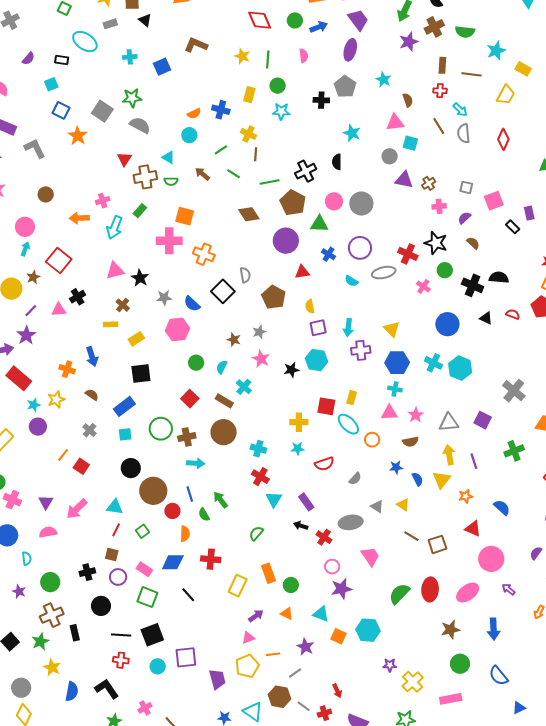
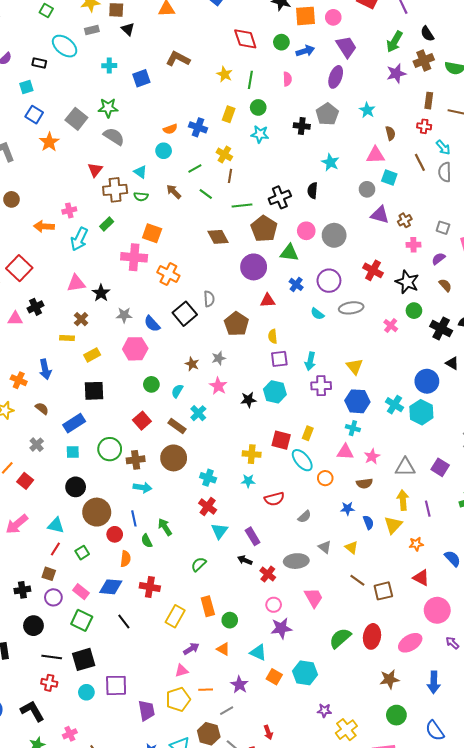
red cross: (408, 254) -> (373, 270), moved
blue circle: (447, 324) -> (427, 381), moved

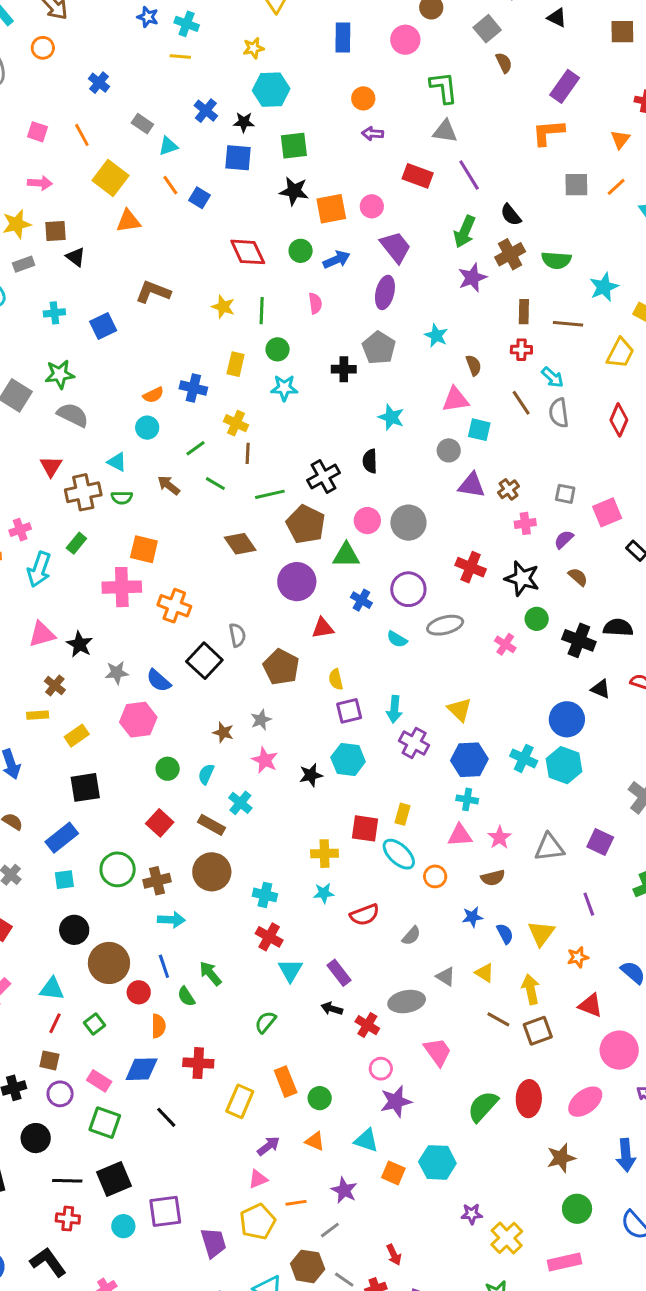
purple cross: (321, 386) -> (414, 743), turned 36
yellow arrow: (403, 500) -> (531, 989), moved

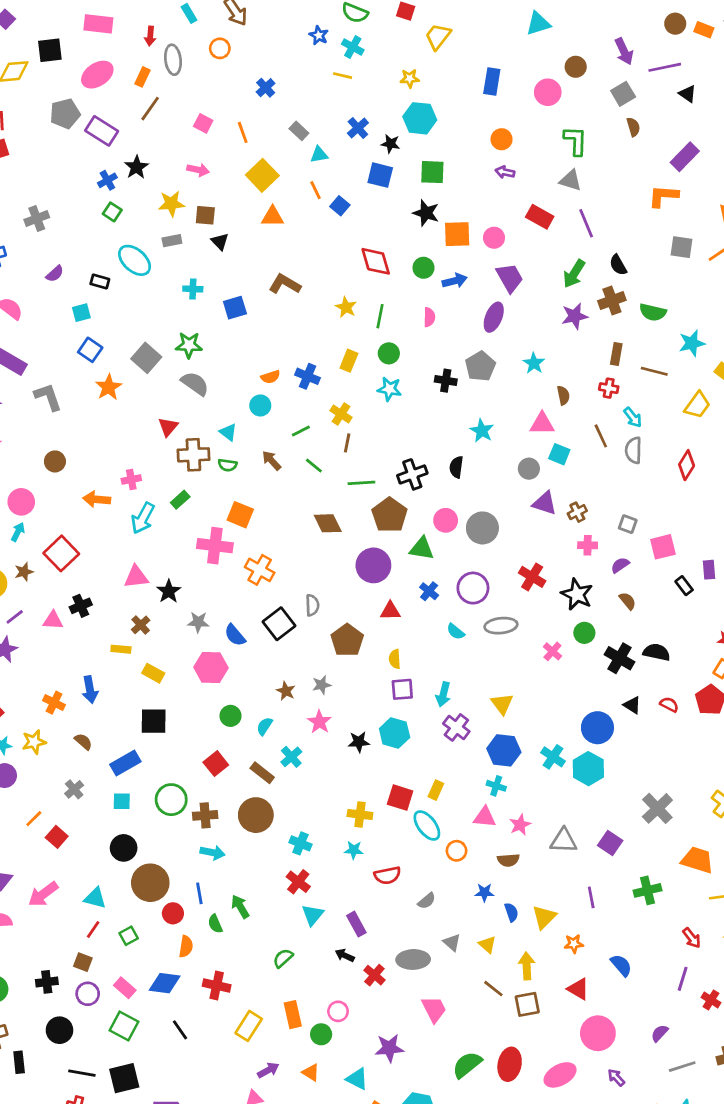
yellow rectangle: (77, 736) -> (153, 673), turned 55
pink circle: (381, 1069) -> (338, 1011), moved

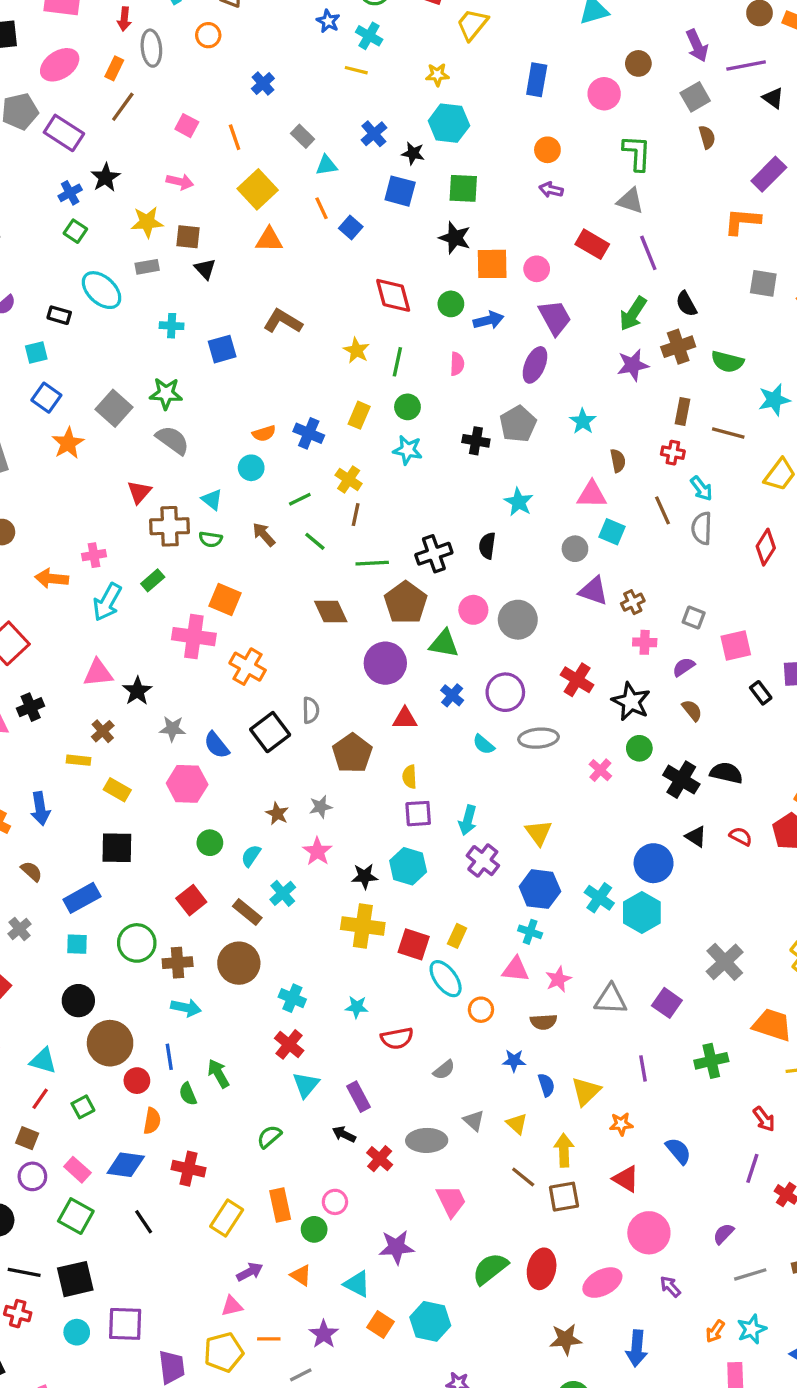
yellow cross: (360, 815) -> (363, 926), moved, size x1.4

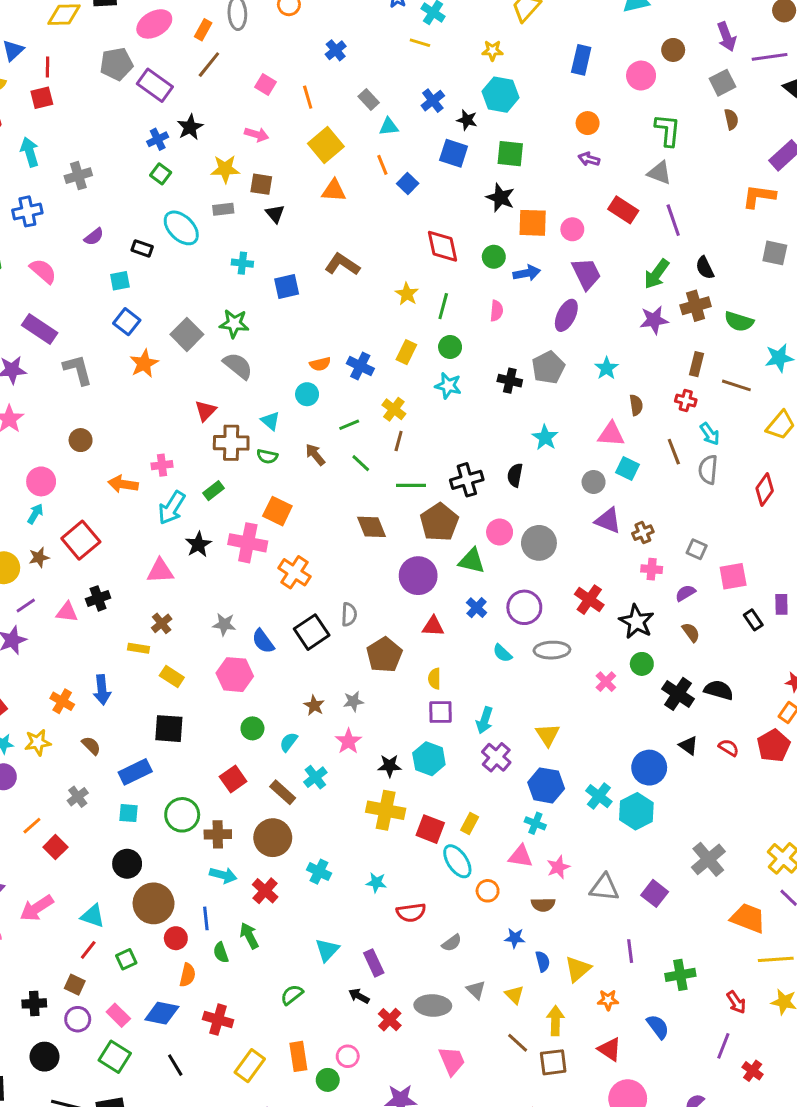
black star: (137, 691) -> (198, 544), moved
red cross: (289, 1044) -> (265, 891), moved
green cross: (711, 1061) -> (680, 975), moved

